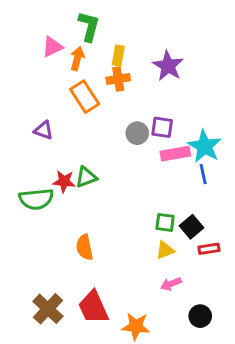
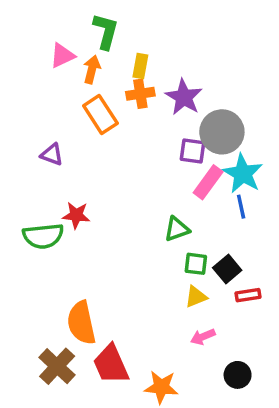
purple star: (168, 66) -> (184, 97), moved
gray circle: (137, 133) -> (222, 132), moved, size x1.6
pink rectangle: (175, 154) -> (208, 182), turned -44
green triangle: (86, 177) -> (177, 229), moved
orange semicircle: (85, 247) -> (81, 323), moved, size x1.4

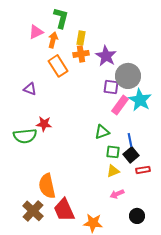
blue line: (241, 207) -> (130, 140), moved

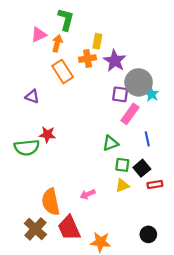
yellow rectangle: (81, 38) -> (97, 41), moved
cyan star: (140, 100) -> (152, 94), moved, size x0.6
blue line: (130, 140) -> (147, 139), moved
pink arrow: (117, 194) -> (88, 194), moved

